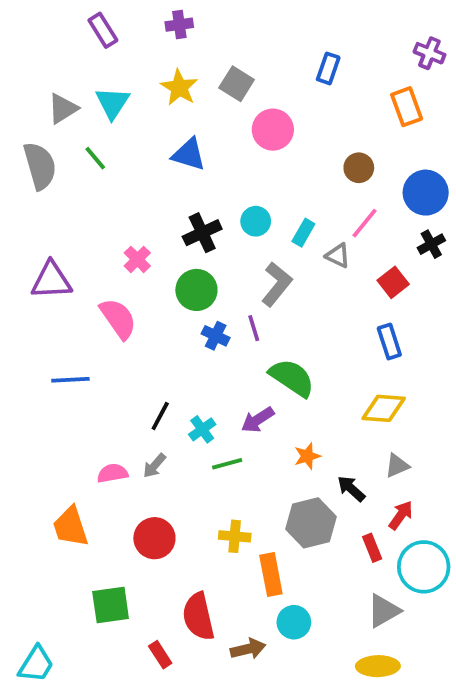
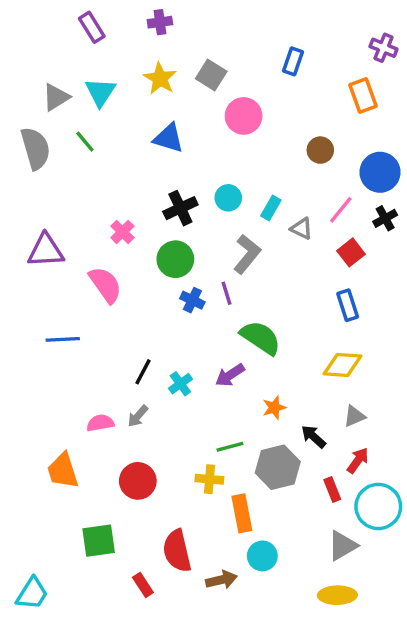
pink line: (365, 223) -> (341, 210), moved
green line: (227, 464) -> (230, 447), moved

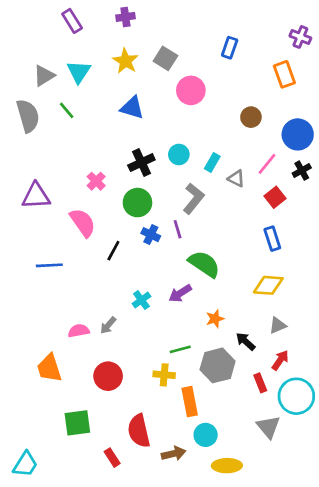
black line: (143, 372) -> (113, 251), moved
gray triangle: (342, 546) -> (268, 427), turned -40
yellow ellipse: (337, 595) -> (227, 466), moved

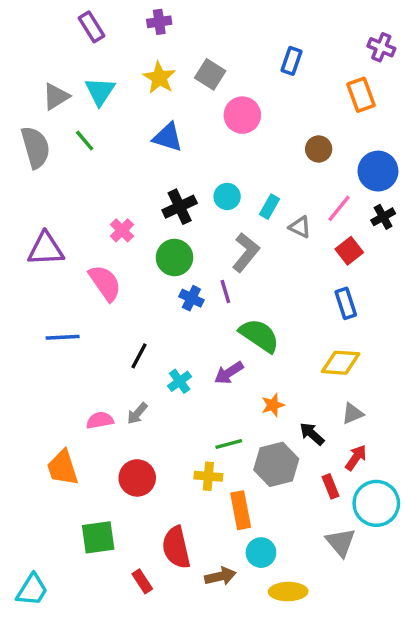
black line: (113, 251) -> (139, 356), moved

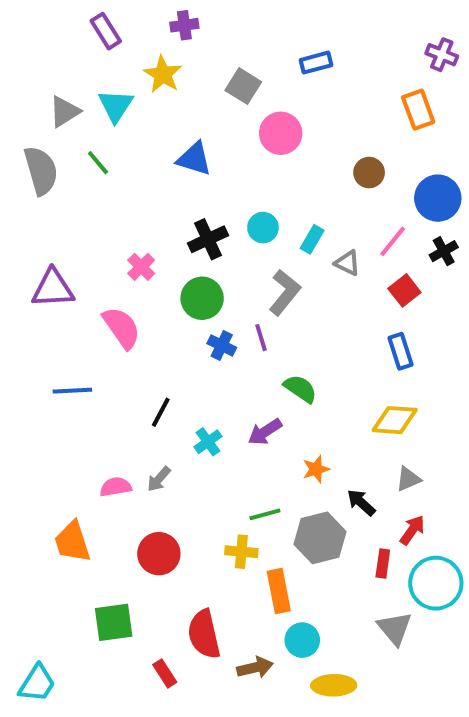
blue rectangle: (292, 61) -> (316, 63), moved, turned 56
yellow star: (159, 78) -> (163, 74), moved
green semicircle: (259, 336) -> (300, 389), size x0.7
red rectangle: (331, 486) -> (383, 563), turned 30

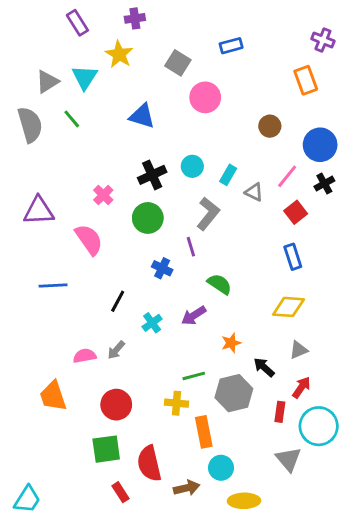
blue cross: (222, 345) -> (162, 268), moved
green square: (114, 622) -> (106, 449), moved

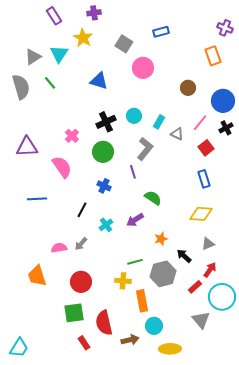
blue cross: (162, 268) -> (104, 186), moved
red rectangle: (280, 412) -> (195, 287), turned 40

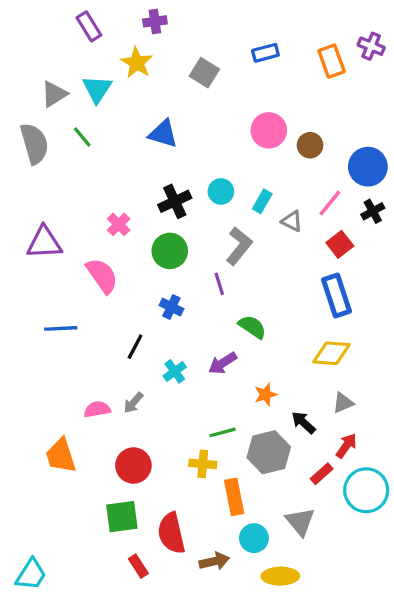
orange rectangle: (213, 56) -> (332, 61), moved
pink circle: (143, 68) -> (269, 130), moved
blue rectangle: (204, 179) -> (336, 295), size x1.4
gray triangle: (201, 320) -> (300, 522), moved

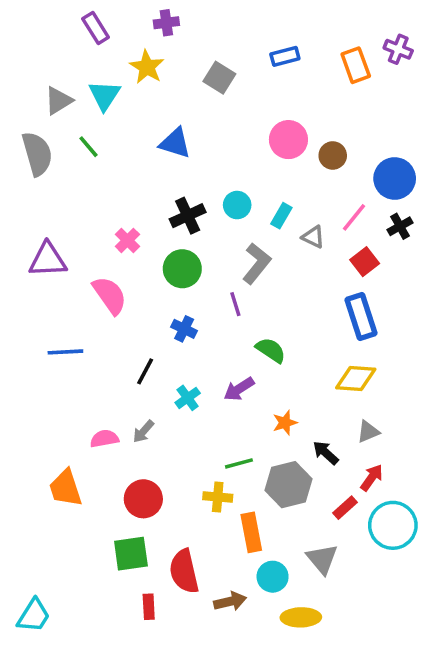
red rectangle: (138, 566) -> (149, 607), turned 30

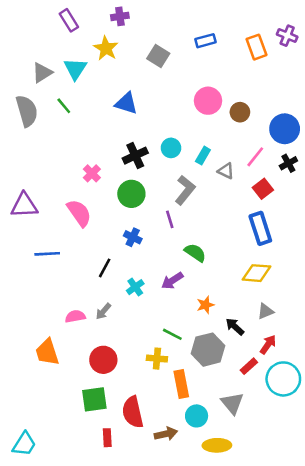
purple triangle: (48, 260) -> (24, 205), moved
green line: (239, 463) -> (172, 334), turned 42

